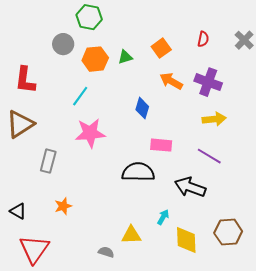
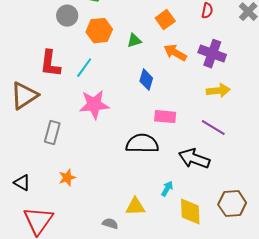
green triangle: (125, 57) -> (134, 41), moved
red L-shape: (25, 80) -> (50, 64), moved

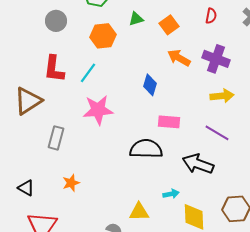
gray circle: (67, 16) -> (56, 21), moved
green triangle: (134, 41) -> (136, 19), moved
cyan arrow: (167, 189) -> (171, 194), turned 49

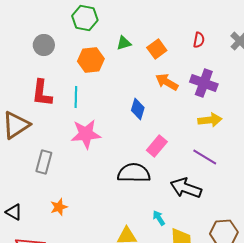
cyan line: (88, 73) -> (76, 97), turned -35
pink rectangle: (169, 122) -> (157, 146), turned -55
cyan arrow: (171, 194) -> (159, 218), turned -112

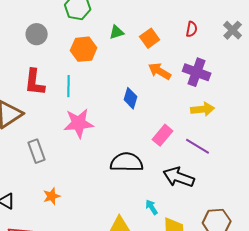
pink rectangle: (157, 146) -> (163, 135), moved
gray rectangle: (44, 162) -> (37, 151), turned -35

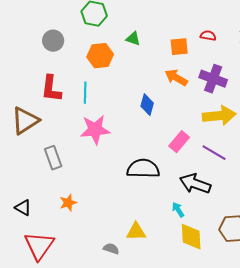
red semicircle: (192, 29) -> (208, 36), turned -91
green triangle: (117, 32) -> (133, 39), turned 35
orange square: (150, 38) -> (179, 47), moved, turned 30
yellow arrow: (203, 109) -> (219, 116), size x1.4
cyan arrow: (152, 207) -> (178, 210), moved

